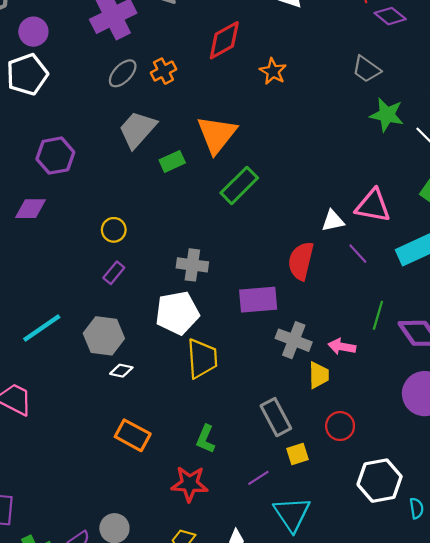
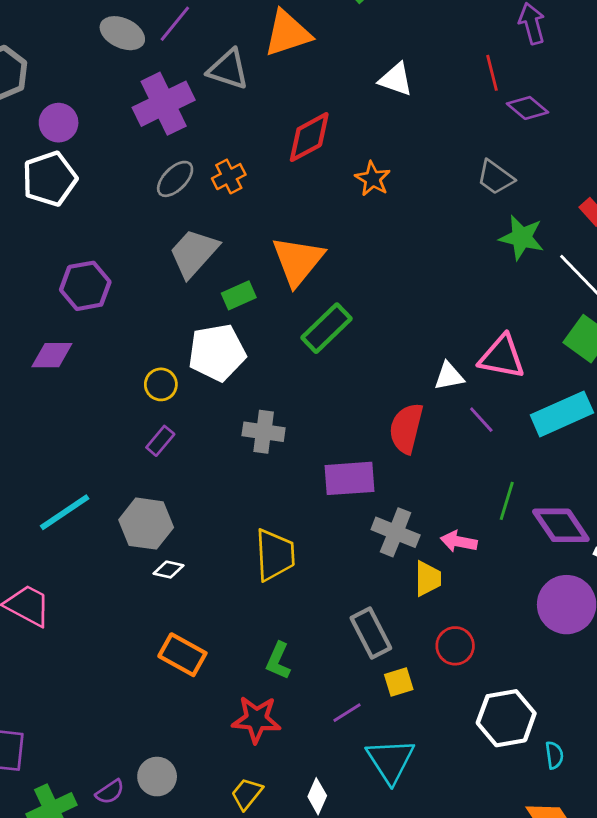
white pentagon: (177, 313) -> (217, 353), moved

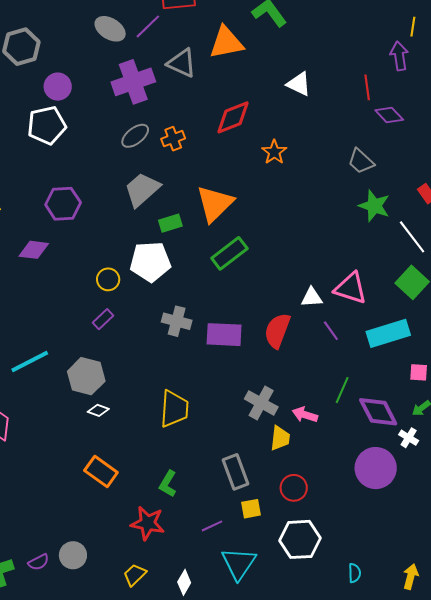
purple rectangle: (349, 478) -> (224, 335), moved
white hexagon: (506, 718) -> (300, 539), moved

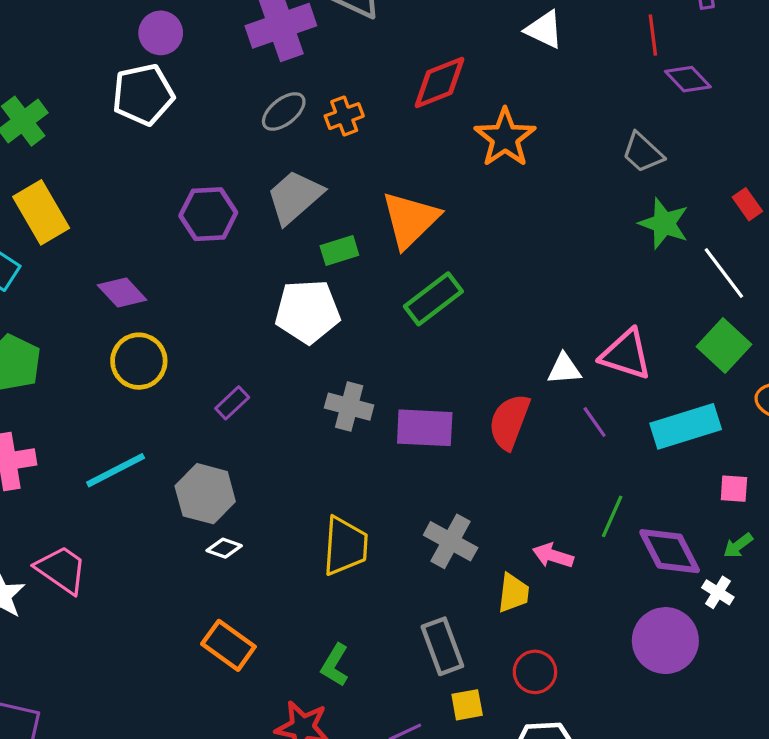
orange star: (274, 152) -> (505, 138), size x1.5
purple hexagon: (63, 204) -> (208, 214), moved
purple diamond: (34, 250) -> (122, 293), turned 40
yellow circle: (108, 279) -> (139, 361), moved, size x1.5
gray cross: (261, 403) -> (451, 541), moved

